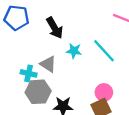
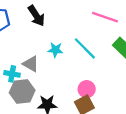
black arrow: (55, 28) -> (36, 16), moved

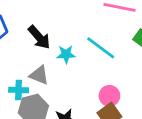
black arrow: (36, 16) -> (39, 37), moved

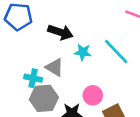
black arrow: (39, 37) -> (60, 32), turned -40
pink circle: (109, 96) -> (93, 95), moved

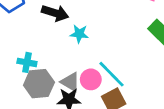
cyan line: (116, 51) -> (112, 74), moved
gray triangle: (55, 67) -> (70, 82), moved

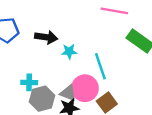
cyan line: (112, 74) -> (100, 66), moved, turned 35
pink circle: (91, 79) -> (85, 88), size x1.5

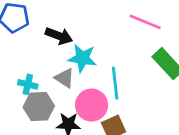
cyan star: (69, 51) -> (82, 58), size x1.5
gray triangle: (68, 93) -> (65, 78), moved

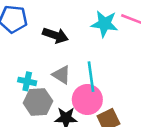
cyan star: (82, 58) -> (104, 24), moved
cyan line: (115, 83) -> (91, 77), moved

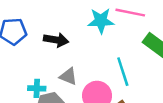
cyan line: (91, 77) -> (123, 72), moved

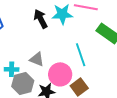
black arrow: (56, 40) -> (41, 19), moved, turned -126

